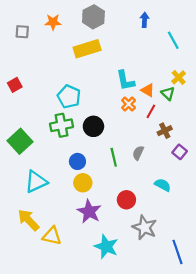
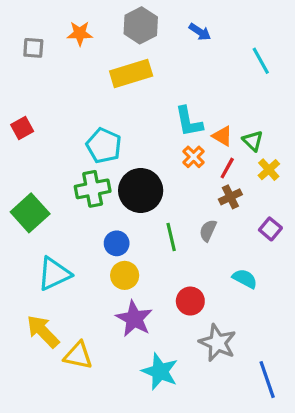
blue arrow: (145, 20) -> (200, 32), moved, turned 120
yellow cross: (179, 77) -> (269, 170), moved
black circle: (93, 126) -> (141, 190), size x1.4
brown cross: (165, 131) -> (230, 197), moved

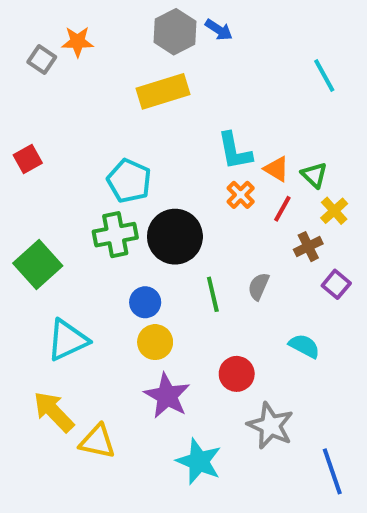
blue arrow: (200, 32) -> (219, 30), moved
orange star: (80, 33) -> (77, 42), moved
gray square: (33, 48) -> (42, 60), turned 30
brown cross: (230, 197) -> (308, 247), moved

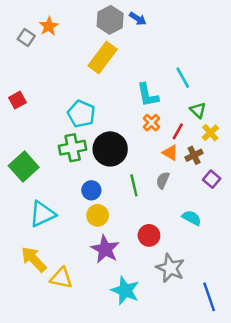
orange star: (77, 42) -> (49, 26), turned -30
cyan line: (324, 75) -> (183, 78), moved
yellow rectangle: (163, 91) -> (103, 58), turned -36
orange triangle: (276, 169) -> (170, 153), moved

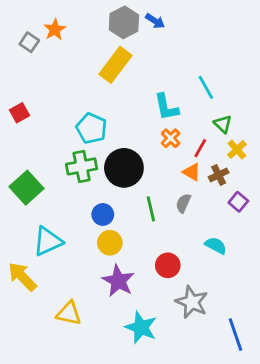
yellow arrow: (34, 259) -> (22, 277), moved

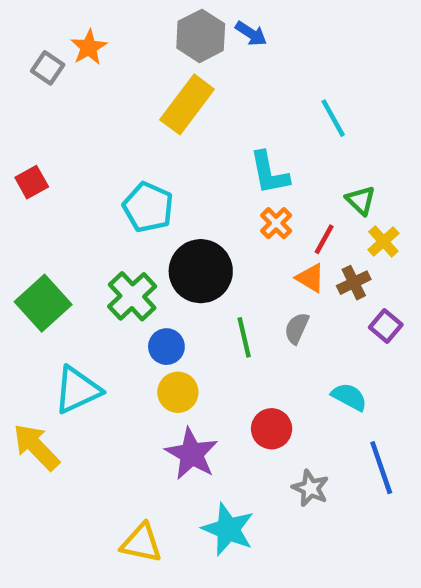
cyan line: (206, 87) -> (333, 118), moved
green cross: (82, 166) -> (132, 296), moved, turned -32
gray star: (192, 302) -> (310, 488), size x0.7
yellow triangle: (69, 313) -> (141, 543), moved
blue line: (236, 335) -> (381, 468), moved

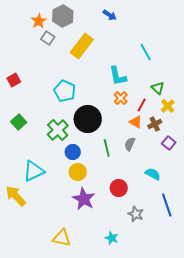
gray hexagon: (201, 36) -> (63, 16), moved
gray square: (48, 68) -> (48, 38), moved
green square: (43, 303) -> (19, 122), moved, size x0.7
cyan star: (228, 529) -> (112, 238), moved, size x0.6

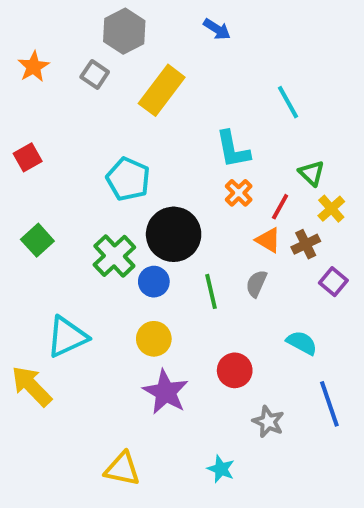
orange star: (39, 21) -> (34, 67), moved
blue circle: (73, 152) -> (154, 282), moved

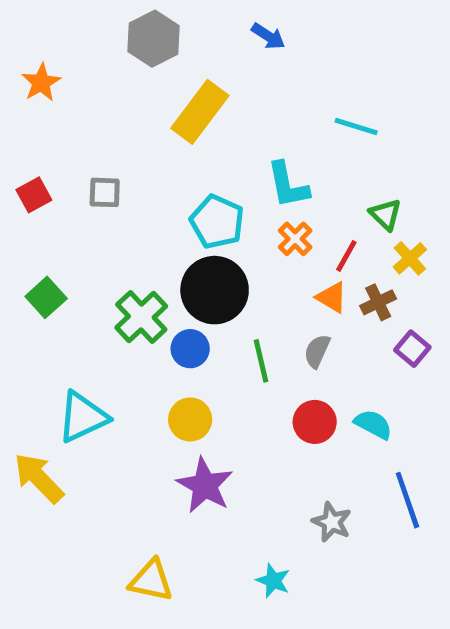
gray square: (95, 75) -> (105, 192), moved, turned -32
cyan line: (288, 102) -> (356, 127), turned -44
cyan pentagon: (128, 179) -> (217, 222), moved
red circle: (235, 370) -> (315, 422), moved

